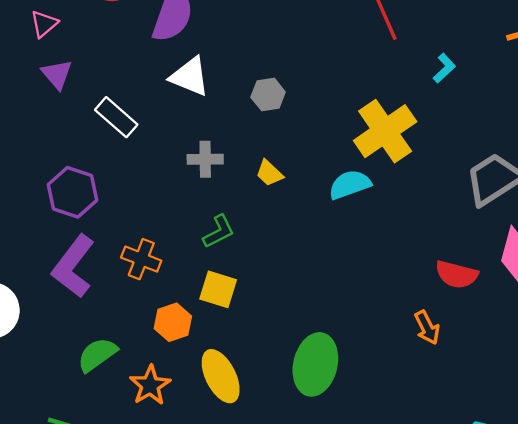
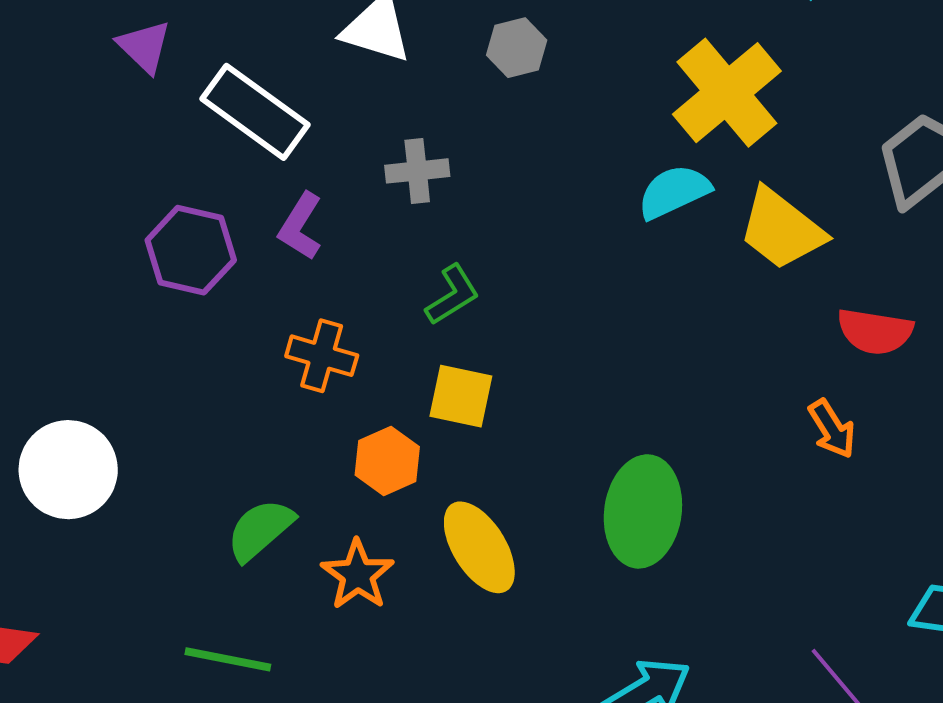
white rectangle: (116, 117) -> (255, 112), size x1.4
yellow trapezoid: (269, 173) -> (782, 229), moved, size x1.8
purple L-shape: (73, 266) -> (300, 226), moved, size x0.6

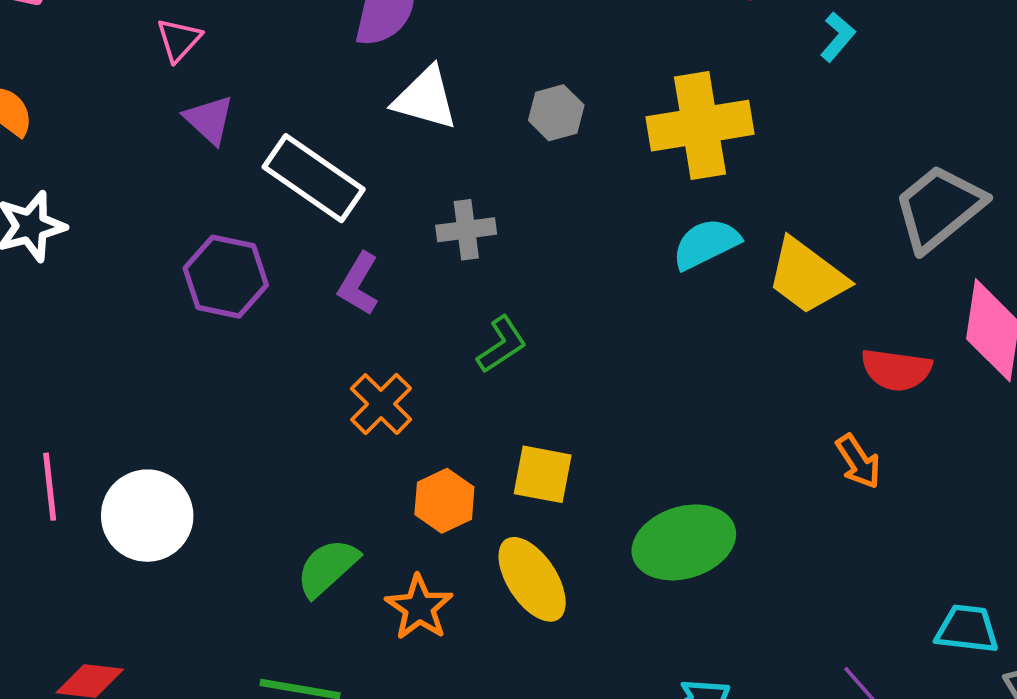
yellow cross: (727, 93) -> (700, 126), moved, turned 32
purple hexagon: (191, 250) -> (226, 277), moved
orange cross: (322, 356) -> (381, 404), turned 30
yellow square: (461, 396) -> (543, 474), moved
green ellipse: (643, 511) -> (684, 542), turned 66

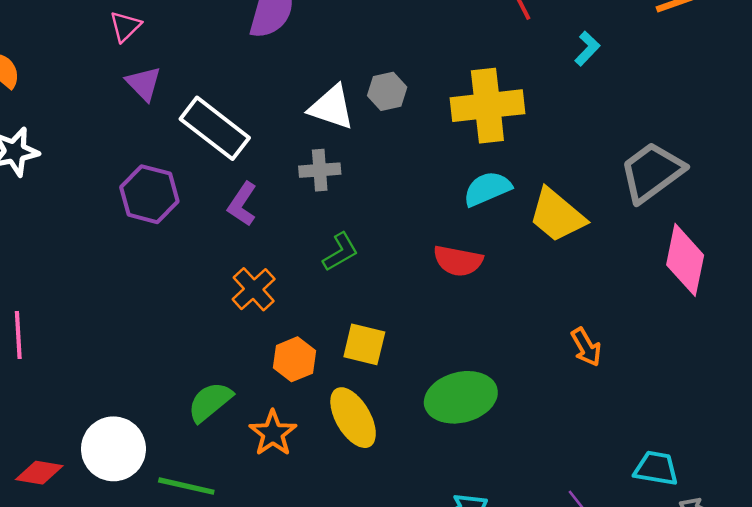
white triangle: (425, 98) -> (332, 107), moved
red semicircle: (896, 370) -> (458, 261), moved
white circle: (147, 516) -> (113, 449), moved

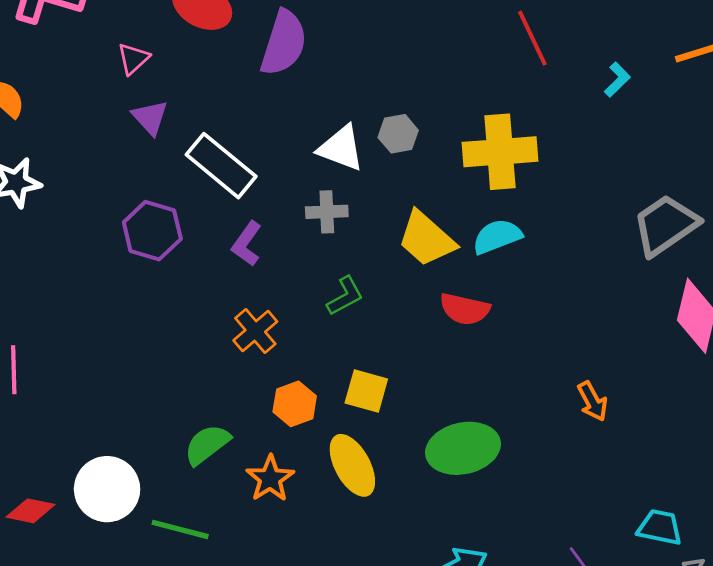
cyan L-shape: (587, 49) -> (617, 80), moved
yellow trapezoid: (557, 215) -> (426, 239), moved

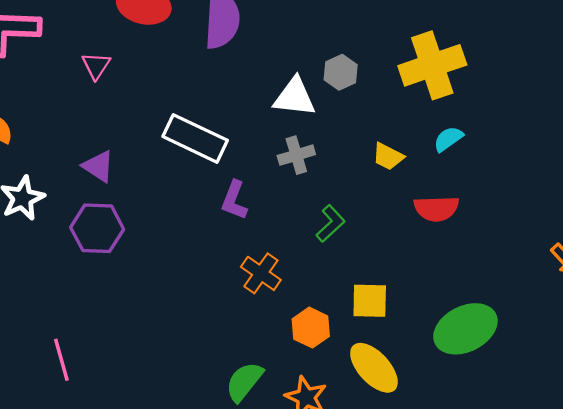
purple triangle: (150, 117) -> (98, 166), moved
purple hexagon: (152, 231) -> (97, 228), moved
cyan semicircle: (497, 236) -> (448, 139), size x0.7
yellow trapezoid: (426, 239) -> (388, 156), size x0.6

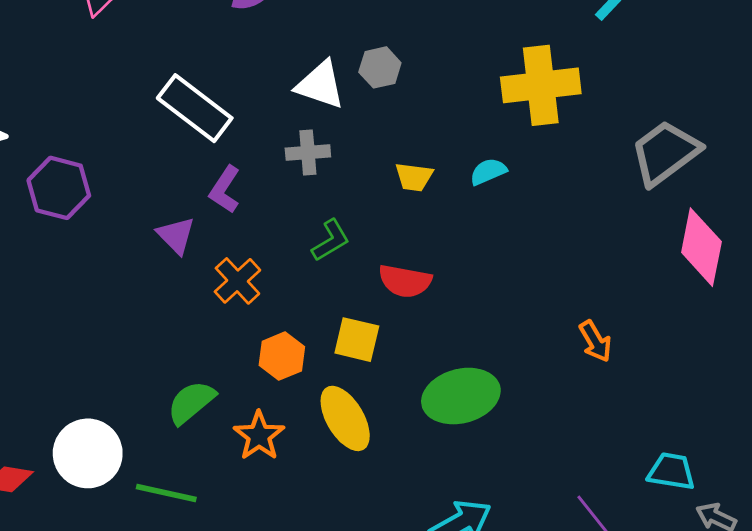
yellow cross: (432, 65) -> (541, 85), moved
yellow trapezoid: (388, 156) -> (414, 177), turned -32
purple triangle: (98, 166) -> (176, 235), moved
red semicircle: (436, 209) -> (405, 281), moved

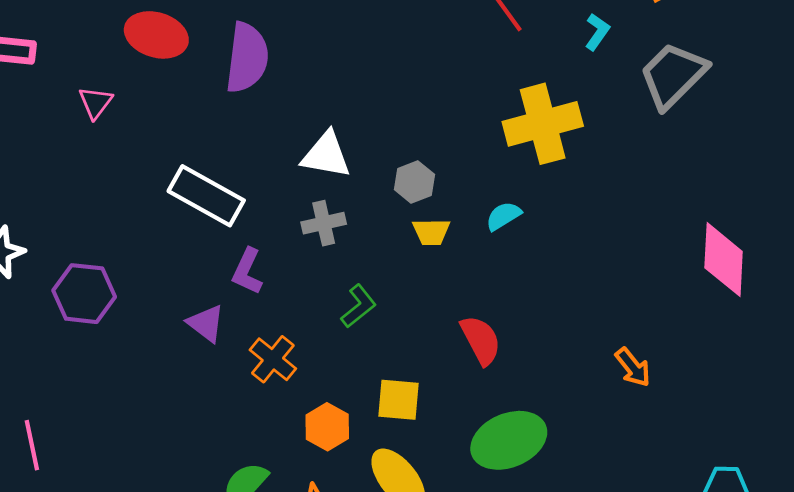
gray hexagon: (380, 67) -> (414, 182), moved
gray trapezoid: (665, 153) -> (673, 75), moved
red semicircle: (405, 281) -> (481, 340), moved, turned -120

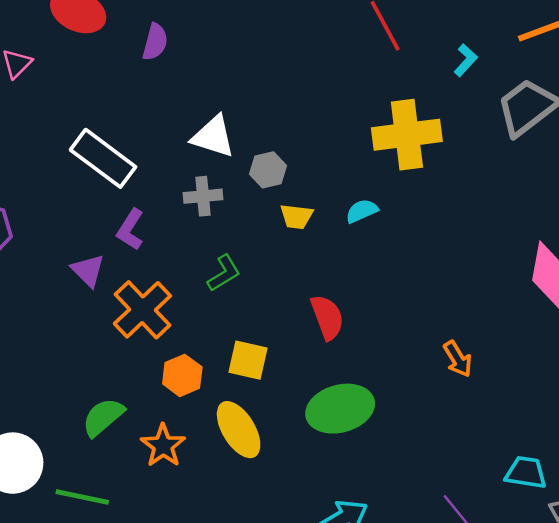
purple semicircle: (247, 58) -> (155, 42), size x0.6
gray hexagon: (414, 182) -> (268, 170), moved
orange cross: (273, 359) -> (142, 310), size x1.4

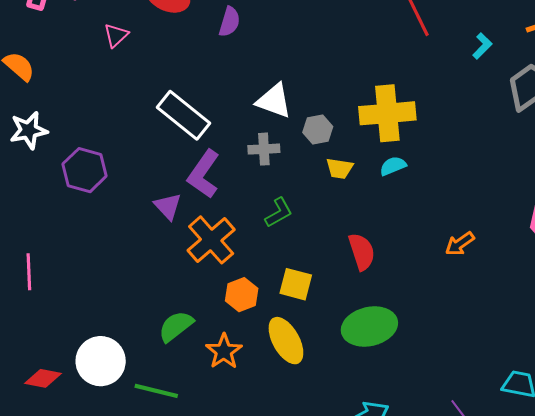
yellow cross: (407, 135) -> (387, 113), moved
purple L-shape: (130, 230) -> (204, 174), size x1.4
orange arrow: (458, 359) -> (460, 244), moved, turned 84

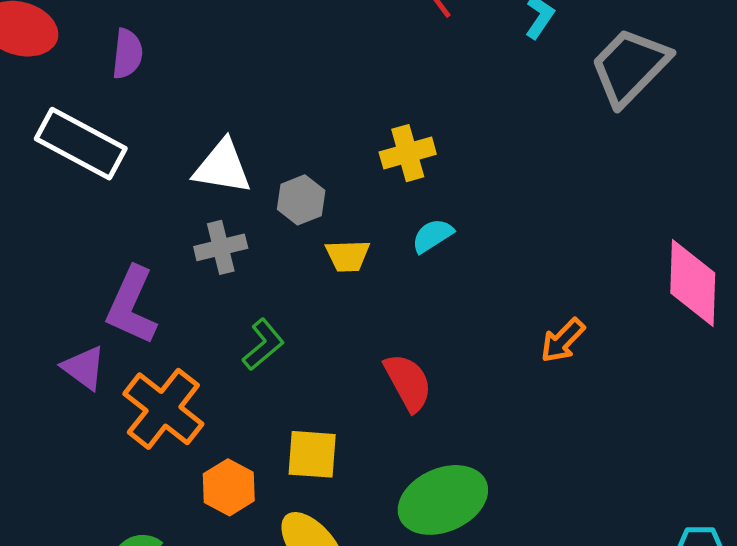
yellow cross: (387, 113) -> (408, 153), size x0.6
white rectangle: (183, 115) -> (81, 144), moved

